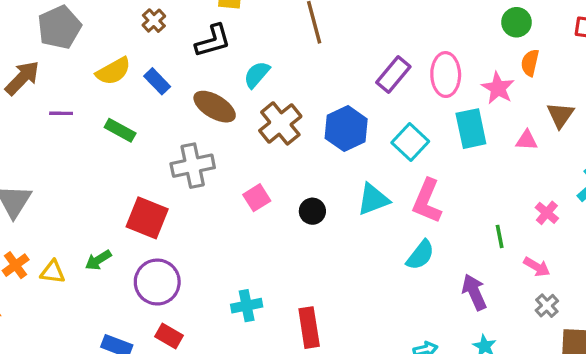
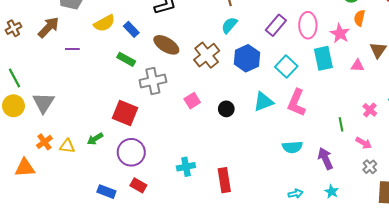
cyan semicircle: (257, 75) -> (229, 25), moved
green rectangle: (120, 130) -> (126, 59), moved
cyan semicircle: (420, 255) -> (292, 147), moved, turned 48

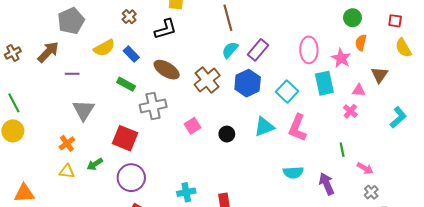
purple rectangle: (276, 25) -> (258, 50), moved
gray triangle: (43, 103) -> (83, 110), moved
pink cross: (370, 110) -> (350, 111), moved
orange cross: (44, 142) -> (67, 143), moved

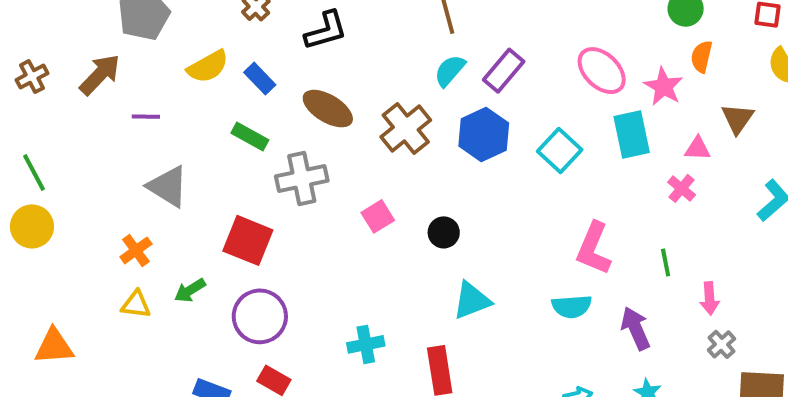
pink ellipse: (309, 50) -> (602, 71), turned -45
gray triangle: (83, 110) -> (168, 186), turned -30
cyan triangle: (264, 127) -> (472, 300), moved
pink L-shape: (297, 128) -> (594, 248), moved
pink arrow: (365, 168) -> (710, 298), turned 56

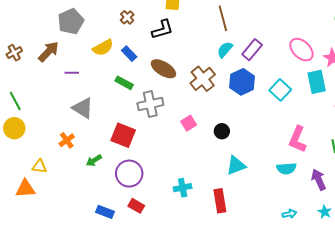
yellow triangle: (136, 304) -> (39, 166), moved

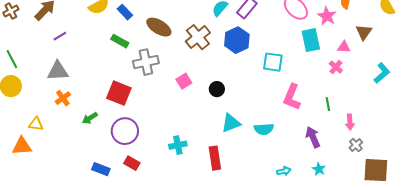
purple line: (72, 73) -> (60, 36), moved, turned -32
cyan square: (280, 90) -> (273, 62), moved, turned -35
gray triangle: (83, 108) -> (58, 71), moved, turned -35
cyan semicircle: (286, 169) -> (264, 129), moved

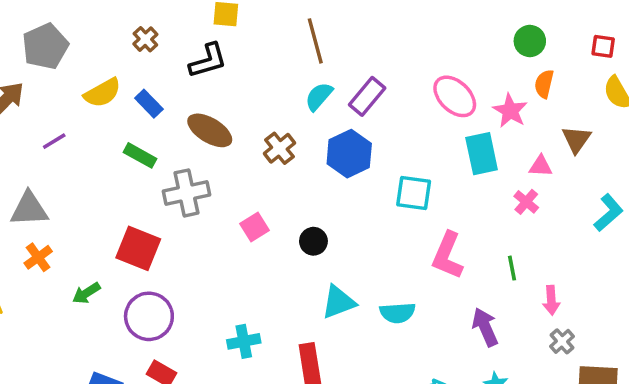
purple line: (60, 36) -> (54, 141), moved
brown cross: (198, 37) -> (279, 148), size x0.7

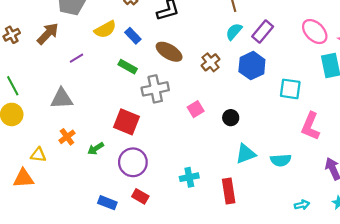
orange cross: (38, 257) -> (67, 137), moved

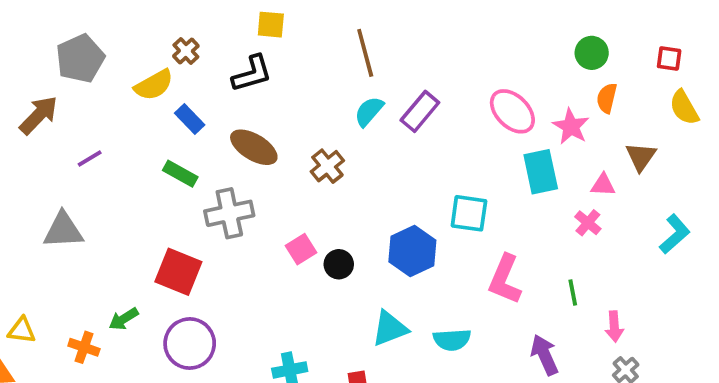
yellow semicircle: (105, 29) -> (154, 85), moved
blue hexagon: (252, 66) -> (412, 251), moved
black circle: (231, 118) -> (339, 264), moved
orange cross: (67, 137) -> (84, 347), moved, turned -35

